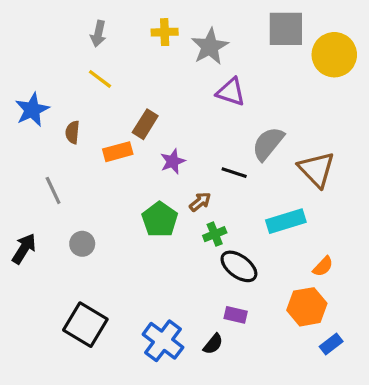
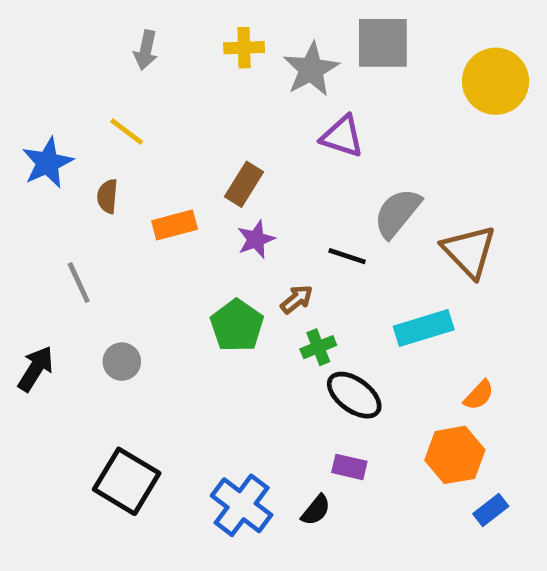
gray square: (286, 29) -> (383, 43), moved
yellow line: (100, 79) -> (127, 132), moved
brown rectangle: (145, 124) -> (244, 184), moved

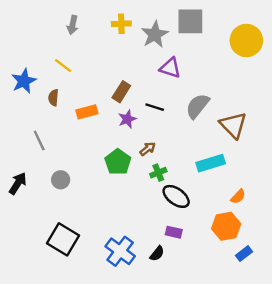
black line: (347, 256) -> (155, 107), moved

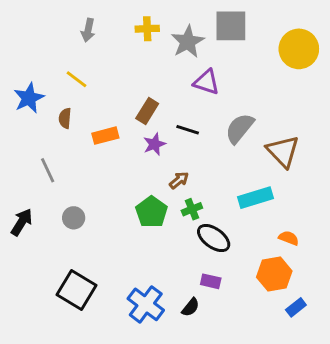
green pentagon: (118, 162) -> (152, 212), moved
orange semicircle: (238, 196) -> (289, 238), turned -112

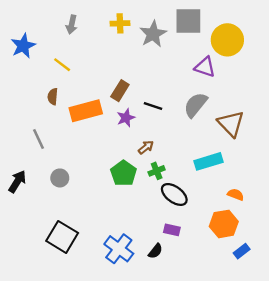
yellow circle: (299, 49) -> (227, 40), moved
purple triangle: (206, 82) -> (205, 67), moved
blue star: (29, 98) -> (23, 46), moved
orange rectangle: (105, 136) -> (86, 111), size x1.5

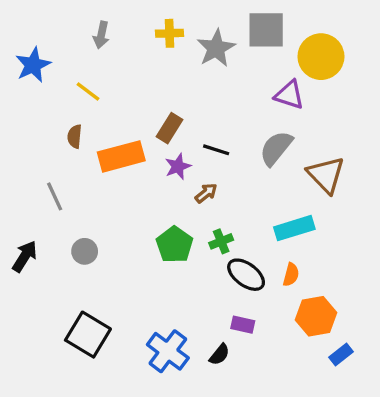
brown arrow: (146, 147) -> (206, 193), moved
orange semicircle: (236, 194) -> (291, 275), moved, turned 84

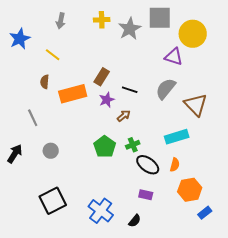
black square: (88, 335) -> (53, 201), turned 32
black semicircle: (219, 355) -> (135, 221), moved

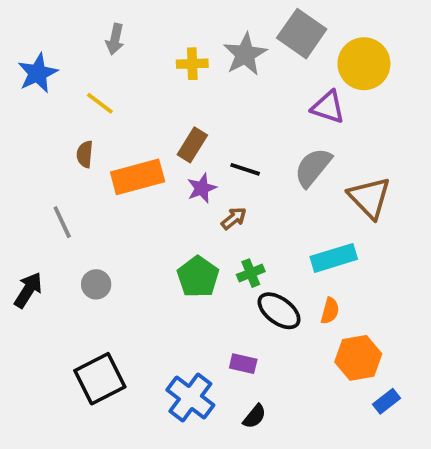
gray square: (160, 18) -> (302, 34), turned 35
yellow cross: (102, 20) -> (192, 64), moved
purple rectangle: (146, 195) -> (243, 364), moved

